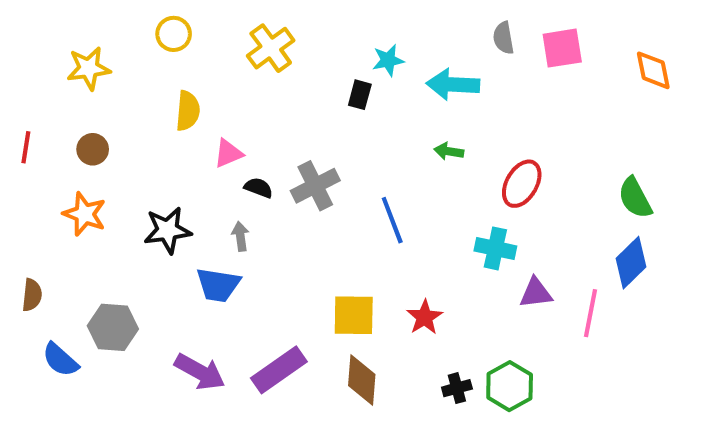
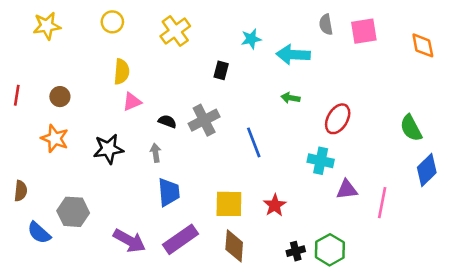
yellow star: (89, 68) -> (47, 26), moved
black rectangle: (360, 95) -> (221, 70), moved
pink triangle: (228, 153) -> (132, 102), moved
blue diamond: (631, 263) -> (427, 170), moved
blue trapezoid: (218, 285) -> (169, 192), moved, turned -104

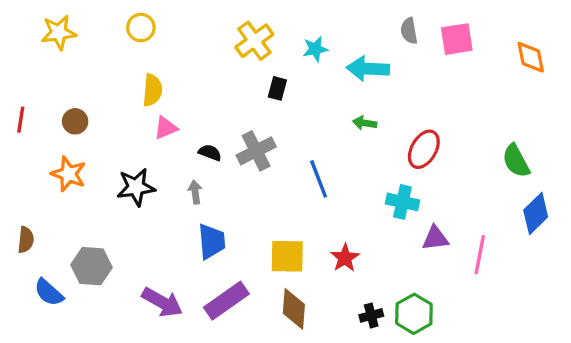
yellow cross: (175, 31) -> (254, 41), moved

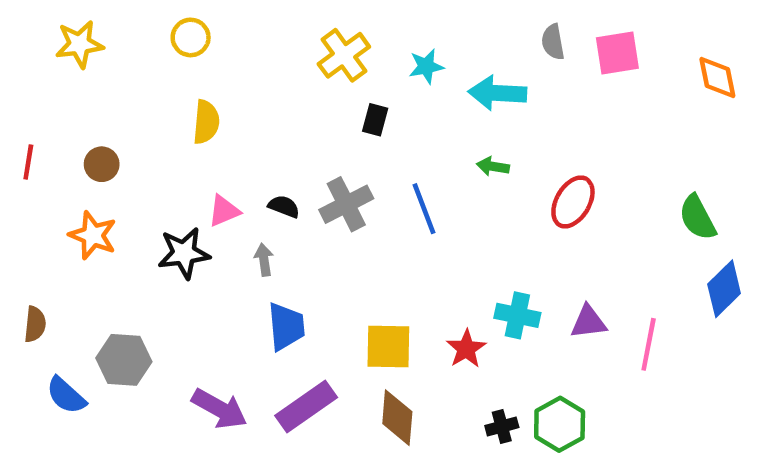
pink triangle: (166, 128) -> (224, 211), moved
blue line: (319, 179) -> (424, 209), moved
cyan cross: (402, 202) -> (517, 315), moved

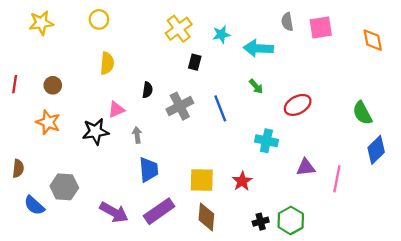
green arrow: (493, 166) -> (256, 86), turned -140
red ellipse: (573, 202) -> (298, 105), turned 32
black semicircle: (284, 206) -> (147, 90), moved, turned 77
cyan cross: (517, 315) -> (266, 141), moved

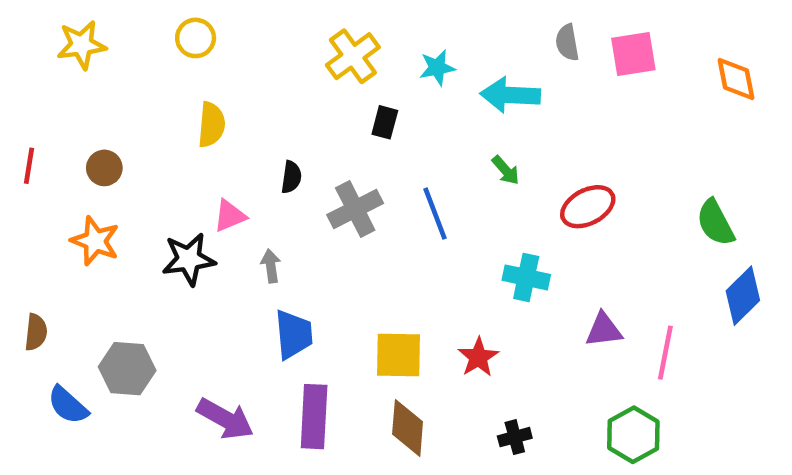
purple rectangle: (159, 211) -> (314, 417), turned -52
green hexagon: (291, 220) -> (633, 435), moved

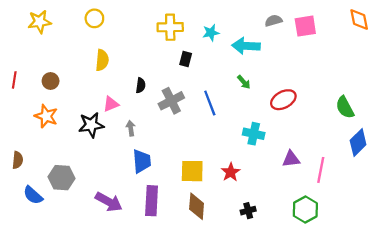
gray semicircle: (567, 43) -> (273, 21), turned 84
yellow cross: (353, 56) -> (170, 27), turned 35
orange diamond: (736, 79) -> (359, 19), moved

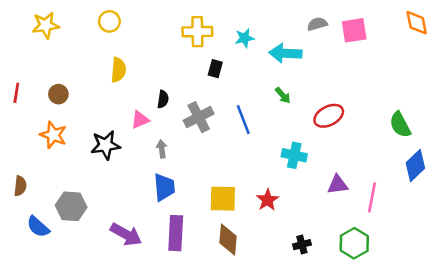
pink triangle: (111, 104) -> (140, 120), moved
gray arrow: (131, 128) -> (162, 149), moved
black cross: (248, 211) -> (302, 245), moved

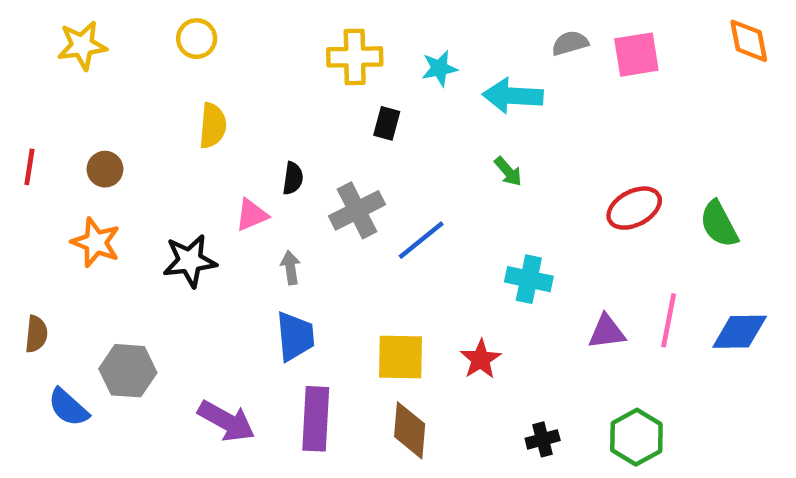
red ellipse: (329, 116) -> (634, 208), moved
blue line: (243, 120) -> (421, 240), moved, turned 72
blue diamond: (415, 166) -> (740, 332), moved, turned 44
pink line: (372, 197) -> (669, 320), moved

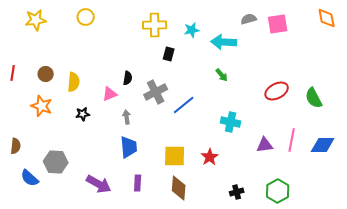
yellow semicircle: (213, 126) -> (74, 82), moved
black star: (190, 261) -> (83, 114), size x0.6
purple rectangle: (316, 419) -> (138, 183), size x0.6

